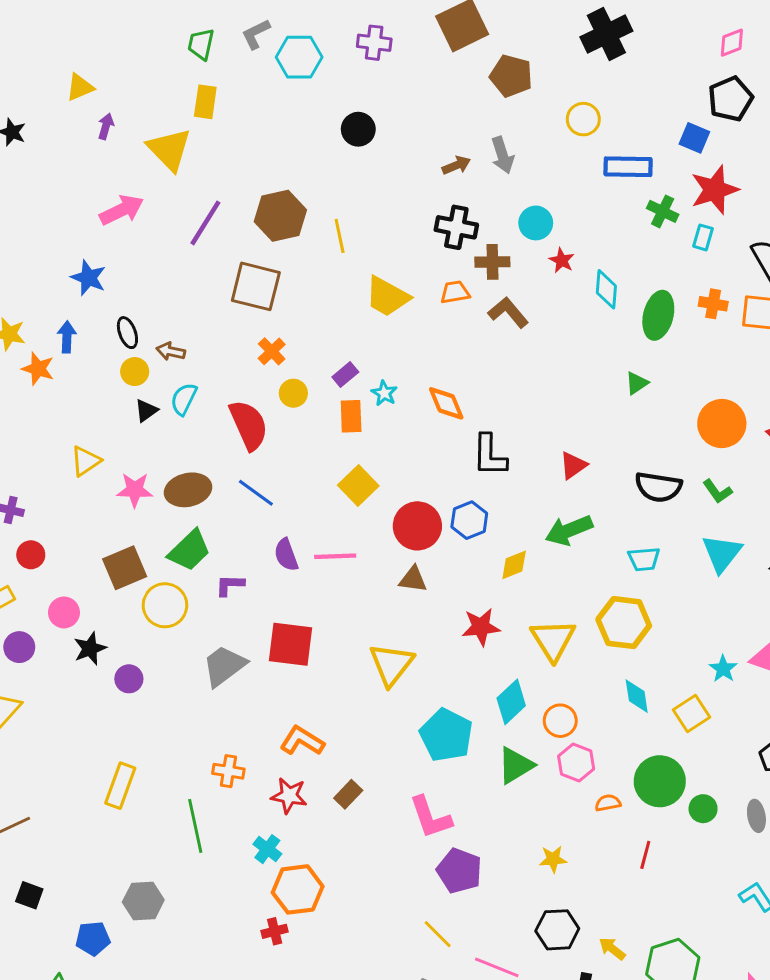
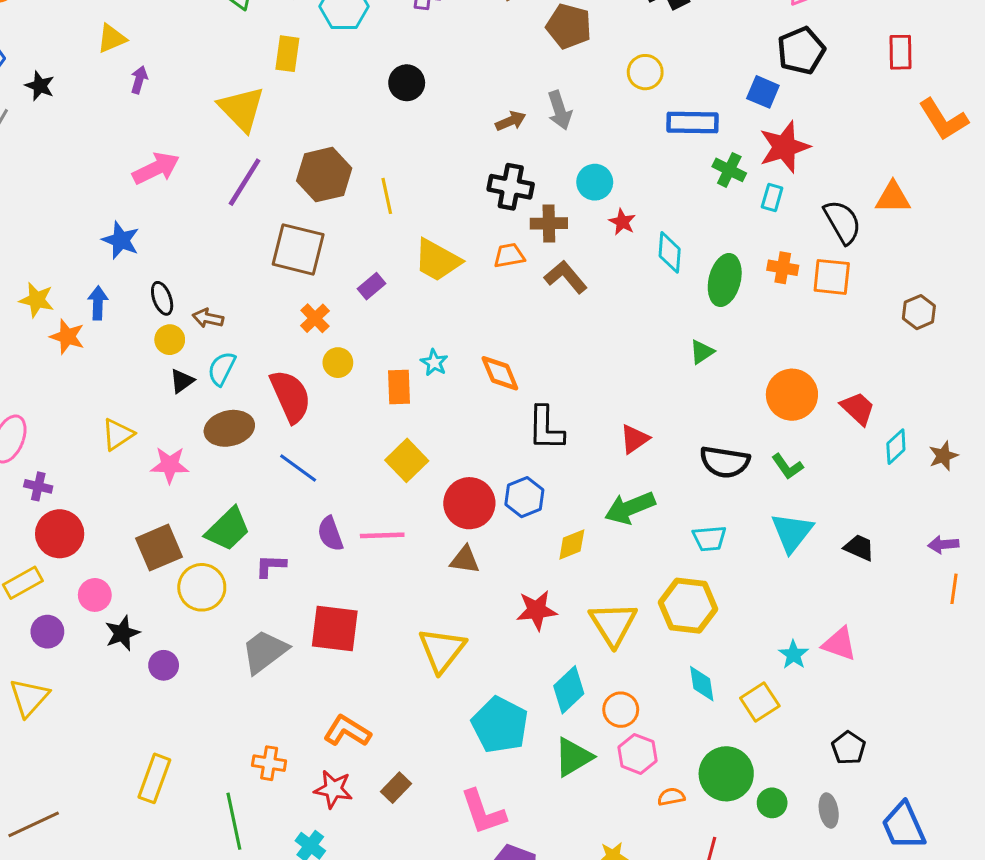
yellow rectangle: (205, 102) -> (287, 54), moved
yellow triangle: (169, 149) -> (242, 109), moved
purple rectangle: (345, 374) -> (372, 286), moved
brown ellipse: (188, 490) -> (229, 428), moved
red circle: (31, 555) -> (60, 534), size x1.6

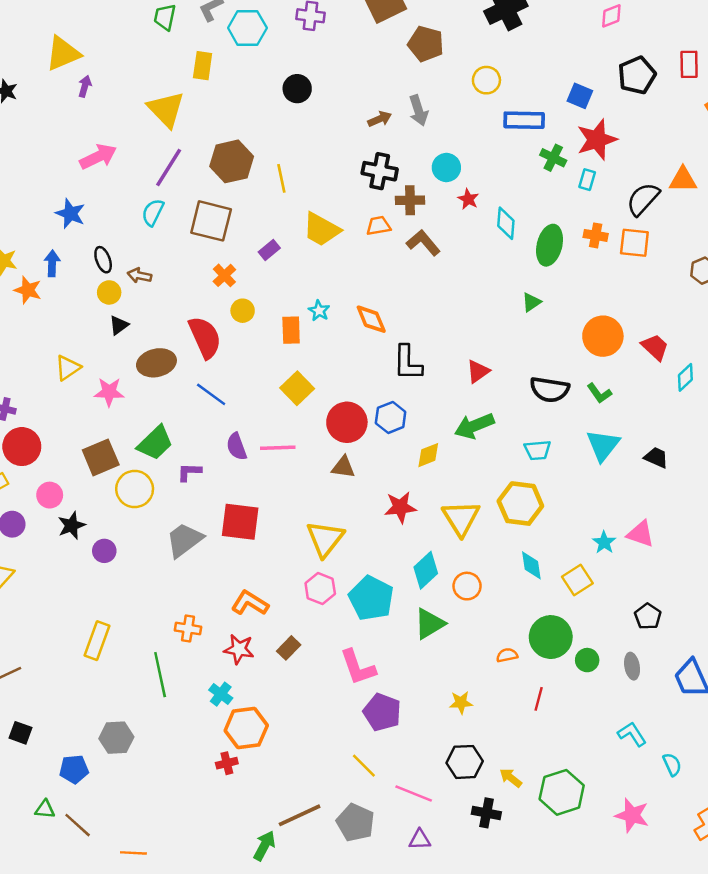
yellow triangle: (112, 38) -> (63, 53), size x1.5
black pentagon: (801, 51) -> (637, 75), moved
black semicircle: (842, 222) -> (643, 199), turned -108
cyan semicircle: (222, 369) -> (153, 212), moved
pink hexagon: (638, 754) -> (320, 588), moved

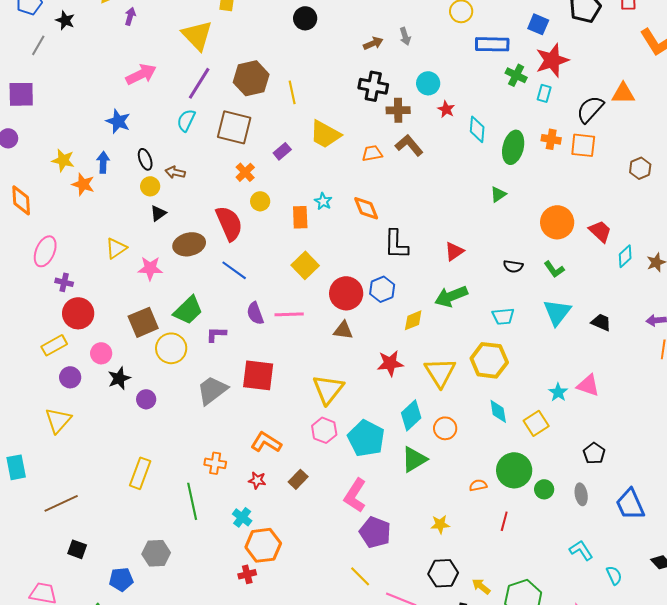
gray arrow: (418, 110) -> (405, 36), size x0.7
orange trapezoid: (378, 226) -> (372, 153), moved
black semicircle: (550, 390) -> (513, 266), size x0.6
red star: (239, 649) -> (257, 480), size x0.7
pink L-shape: (358, 667) -> (355, 495), turned 52

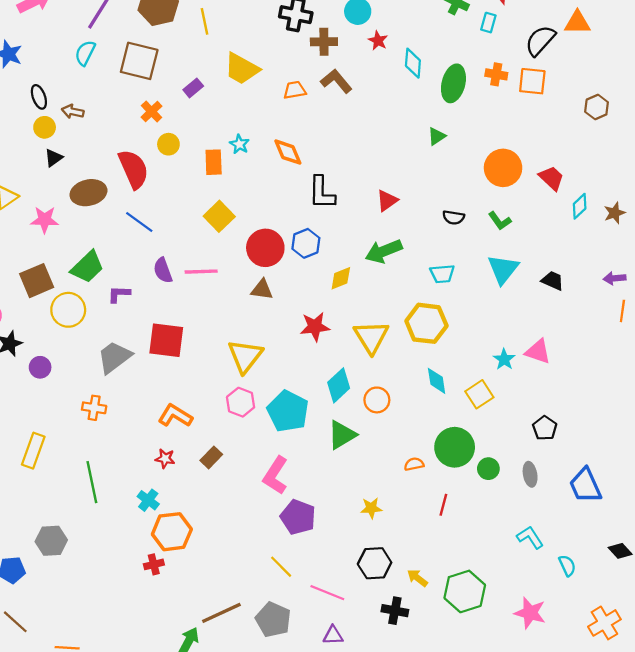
orange cross: (215, 463) -> (94, 408), moved

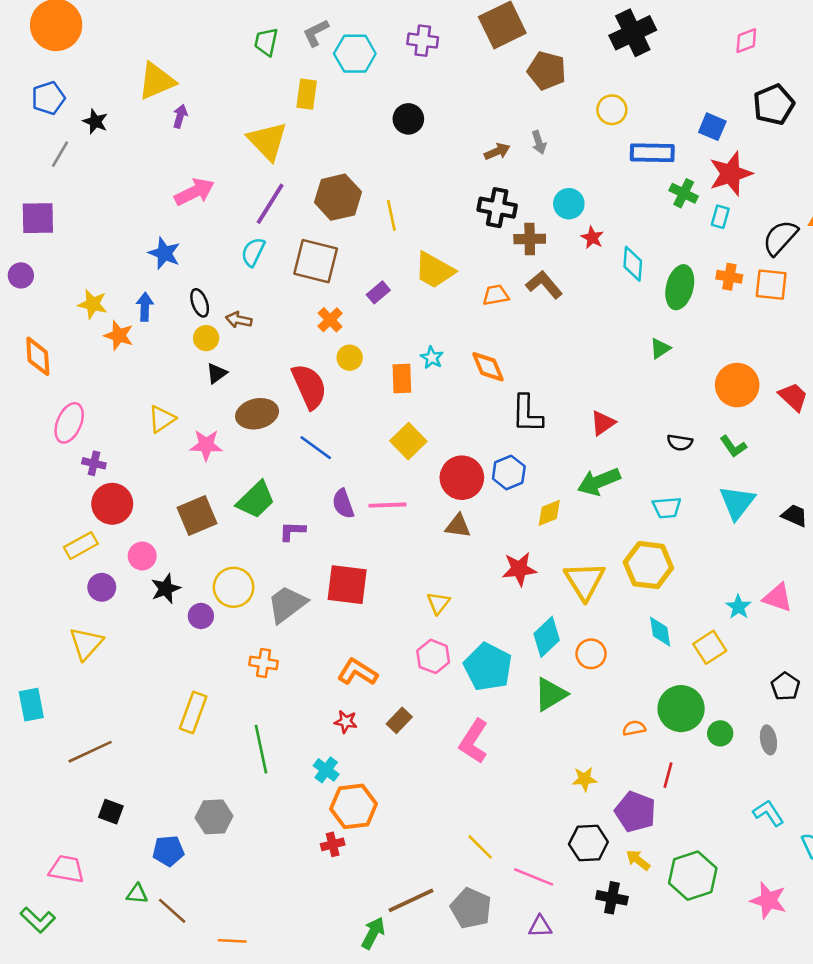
yellow circle: (68, 310) -> (234, 587), moved
yellow triangle: (245, 356) -> (438, 603), size x0.6
purple pentagon: (298, 517) -> (635, 812), moved

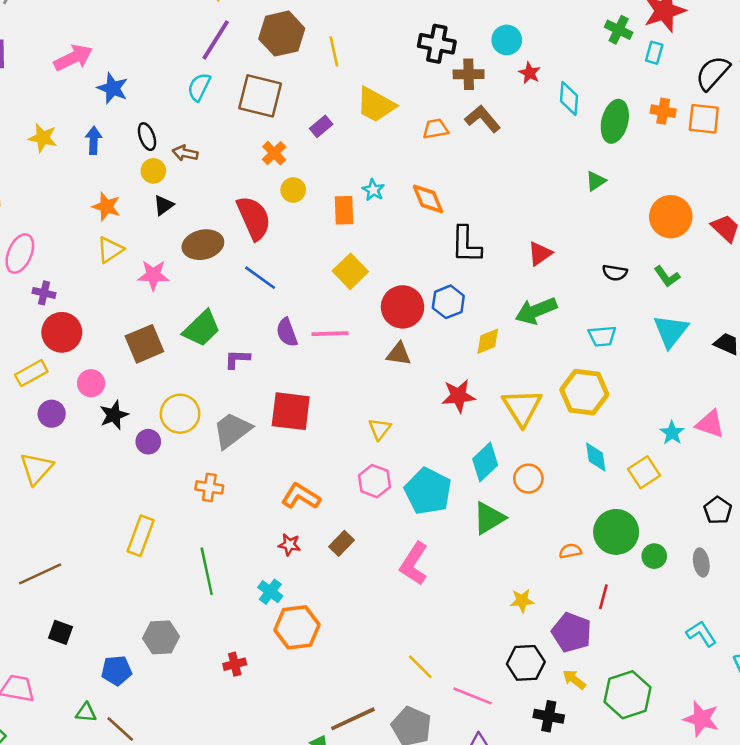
pink arrow: (194, 192) -> (73, 58), moved
orange star: (119, 335) -> (106, 206), moved
red cross: (333, 844) -> (235, 664), moved

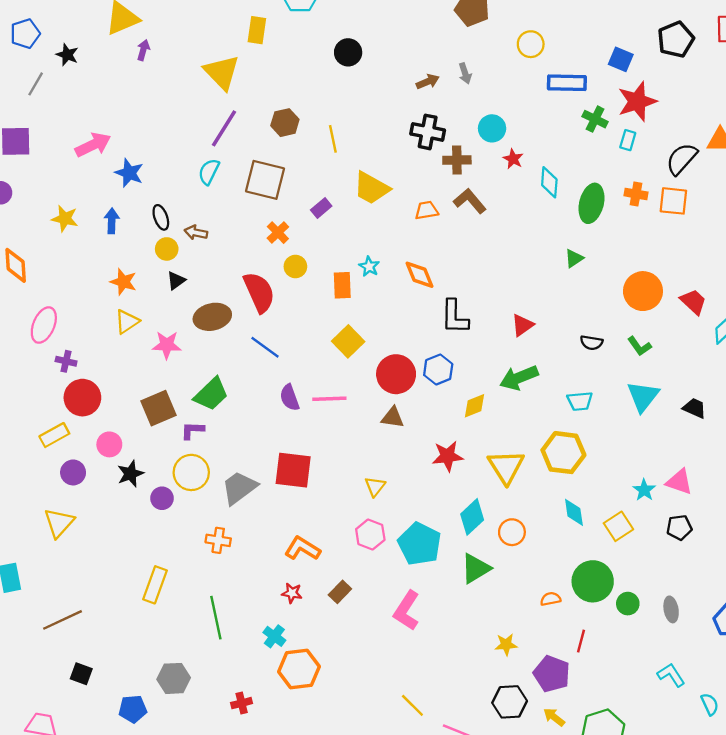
brown hexagon: (282, 34) -> (285, 123), size x0.7
purple L-shape: (237, 359) -> (192, 430), moved
black pentagon: (718, 510) -> (679, 527), moved, turned 30

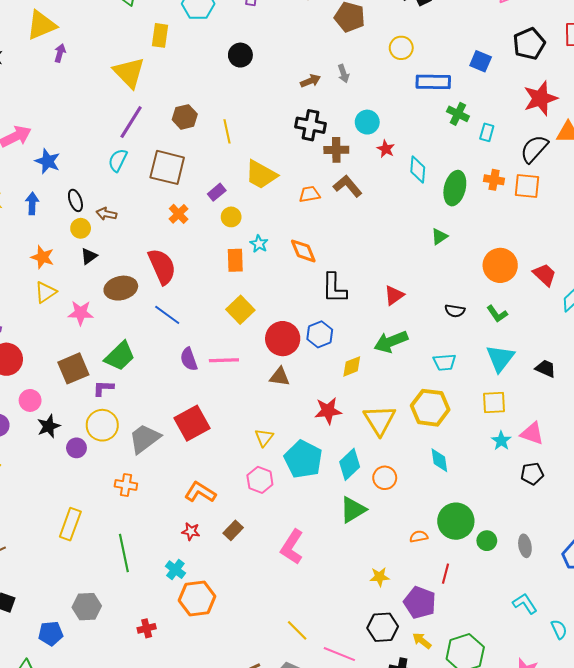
red star: (637, 102) -> (540, 98), moved
yellow circle: (295, 267) -> (231, 217), moved
red square: (293, 470) -> (192, 423), turned -36
yellow square: (618, 526) -> (494, 403), moved, turned 30
cyan pentagon: (419, 544) -> (303, 459), moved

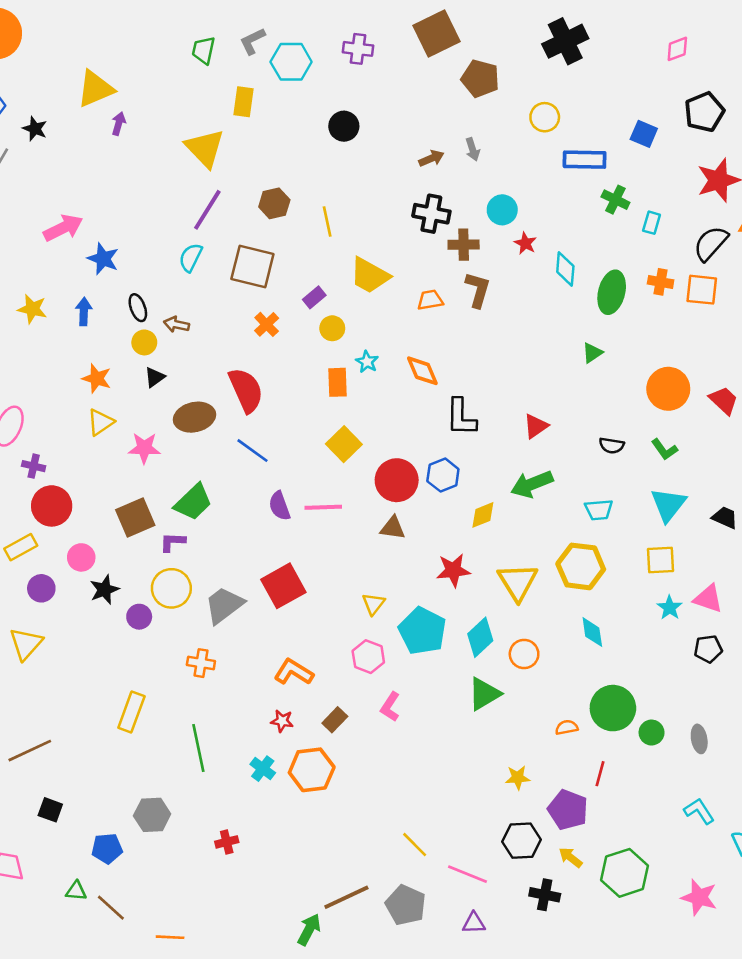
brown L-shape: (348, 186) -> (478, 290), turned 56
pink L-shape: (292, 547) -> (390, 707), moved, size x0.7
orange hexagon: (197, 598) -> (312, 770), moved

